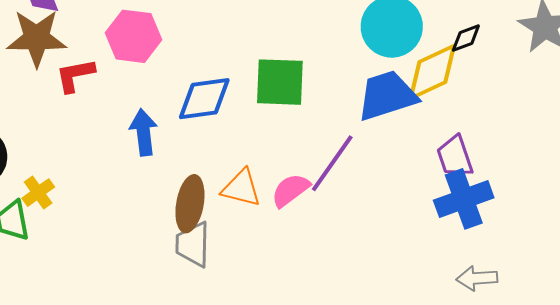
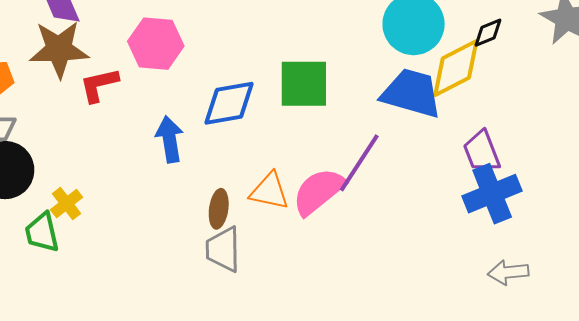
blue trapezoid: (387, 96) -> (411, 93), turned 36
pink semicircle: (290, 190) -> (319, 191), size x1.4
brown ellipse: (190, 204) -> (219, 209), size x0.7

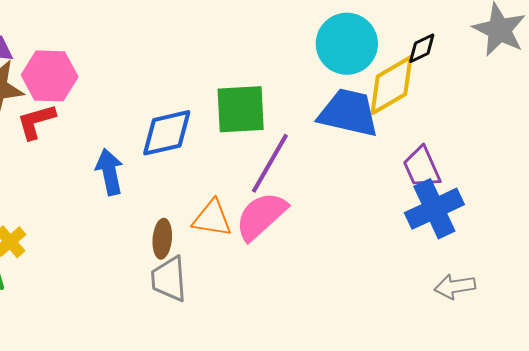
pink hexagon: (156, 44) -> (50, 76), moved
purple line: (359, 163) -> (270, 163), moved

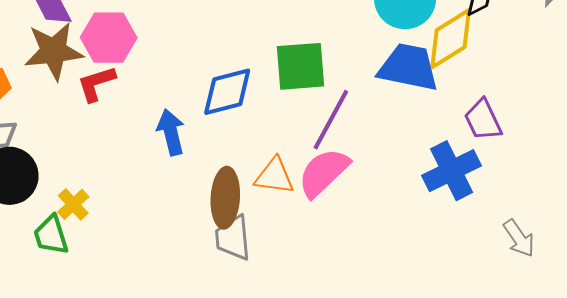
blue cross: (434, 209) -> (452, 171), moved
brown ellipse: (162, 239) -> (225, 198), size x1.5
gray arrow: (455, 286) -> (519, 238), turned -114

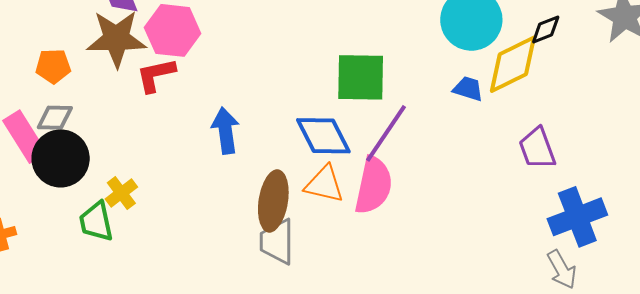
blue trapezoid: (408, 67) -> (468, 89), size x0.5
blue diamond: (227, 92) -> (323, 136), moved, turned 72
blue cross: (452, 171) -> (577, 217), moved
pink semicircle: (324, 173) -> (373, 185), turned 140

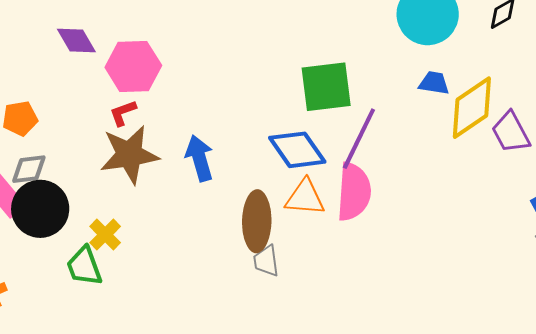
brown star: (116, 39) -> (129, 155), moved
yellow diamond: (513, 64) -> (472, 108), moved
red L-shape: (156, 75) -> (123, 113), size x0.7
gray trapezoid: (277, 242) -> (266, 261), size x0.7

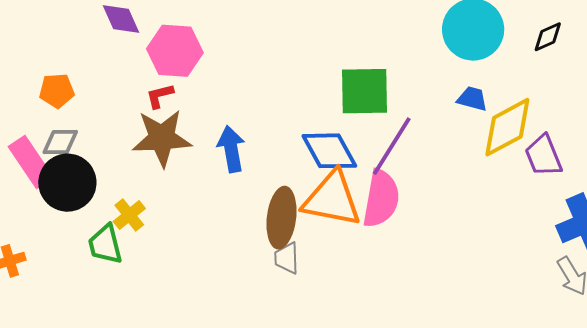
orange triangle: (305, 198) -> (332, 199), size x1.5

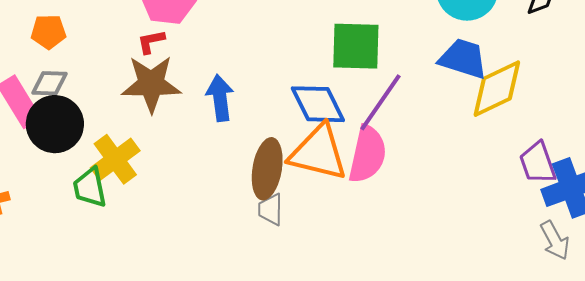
blue trapezoid: (472, 99) -> (463, 59), size x1.6
purple trapezoid: (543, 156) -> (538, 163), moved
yellow cross: (129, 215) -> (115, 159), size x1.5

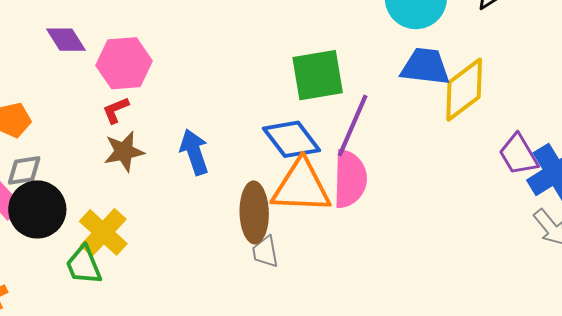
brown star: (151, 84) -> (124, 152), size x0.7

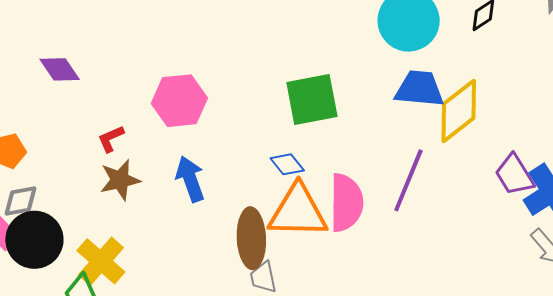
pink hexagon: (124, 63) -> (179, 101), moved
purple line: (353, 125) -> (408, 180), moved
blue diamond: (292, 139) -> (287, 164), size x0.6

